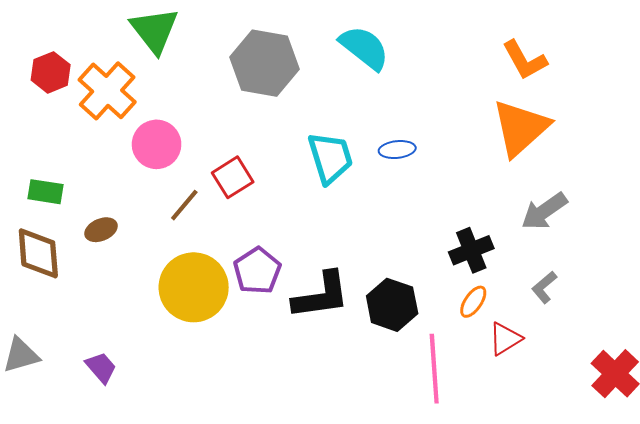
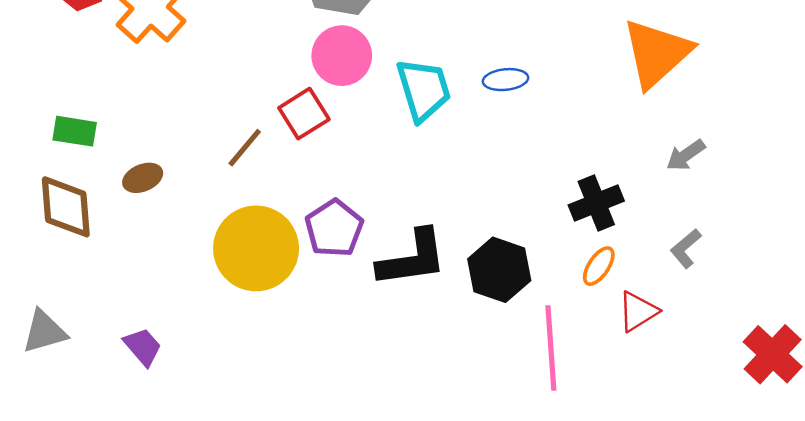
pink circle: (157, 144) -> (342, 56), moved
gray arrow: (544, 211) -> (686, 155), size x0.7

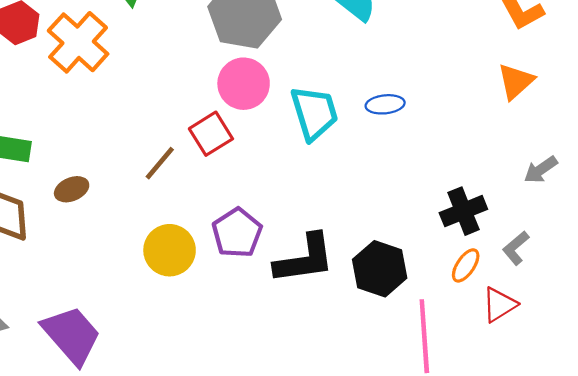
orange triangle: (657, 53) -> (516, 81), size x0.6
yellow circle: (256, 248) -> (170, 250), size x0.7
gray L-shape: (686, 248) -> (516, 248), moved
purple trapezoid: (143, 347) -> (72, 335), size x1.8

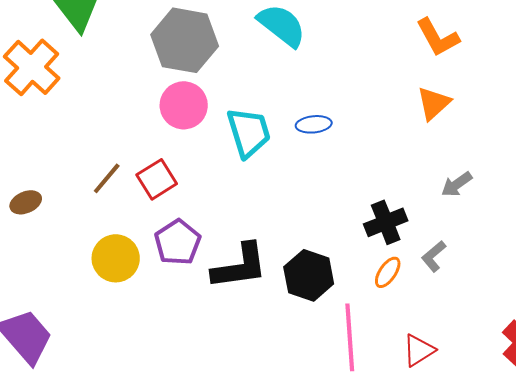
red square: (211, 134) -> (157, 179), moved
red triangle: (499, 305) -> (419, 350), moved

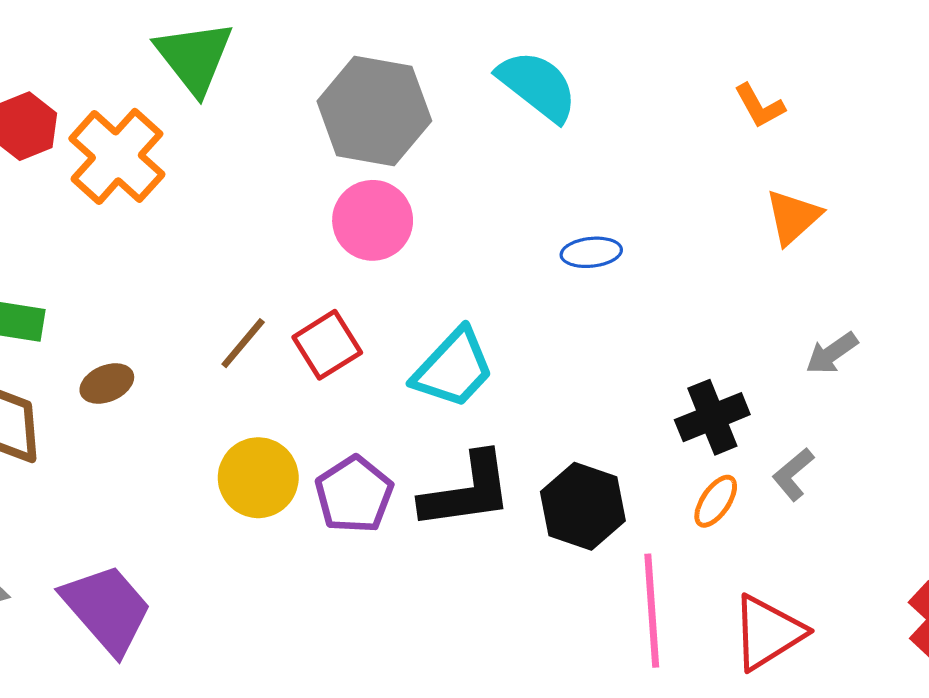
orange L-shape: (438, 37) -> (759, 106), moved, size x0.7
cyan trapezoid: (249, 132) -> (453, 368), moved, turned 60
purple pentagon: (178, 242) -> (354, 495), moved
red triangle: (419, 350) -> (768, 632), size x1.4

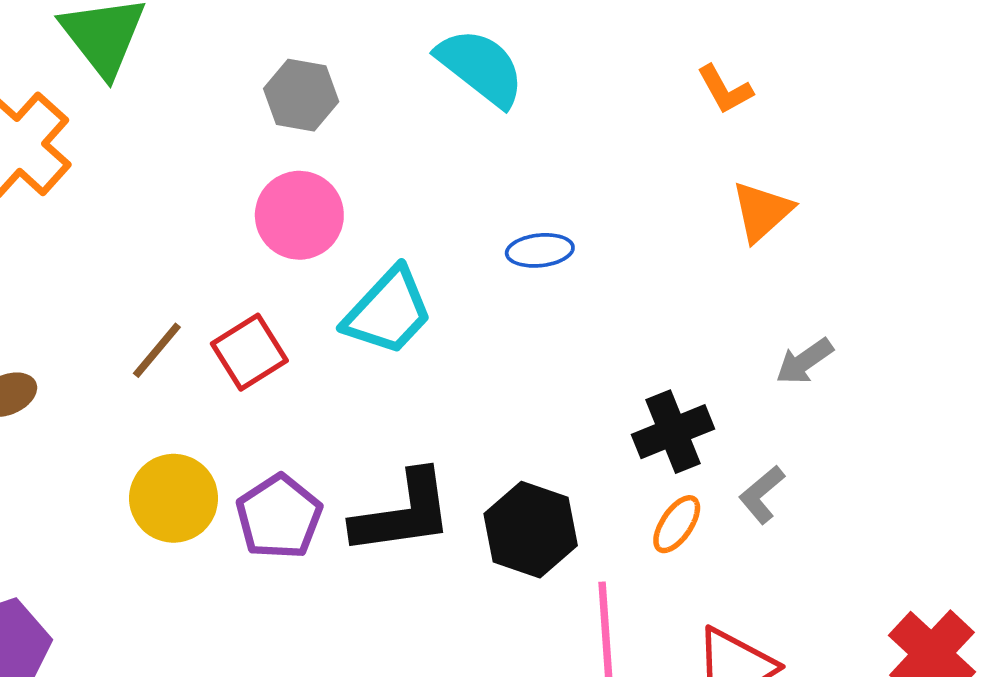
gray hexagon: (374, 111) -> (301, 95), size x0.6
cyan trapezoid: (453, 368) -> (388, 311), moved

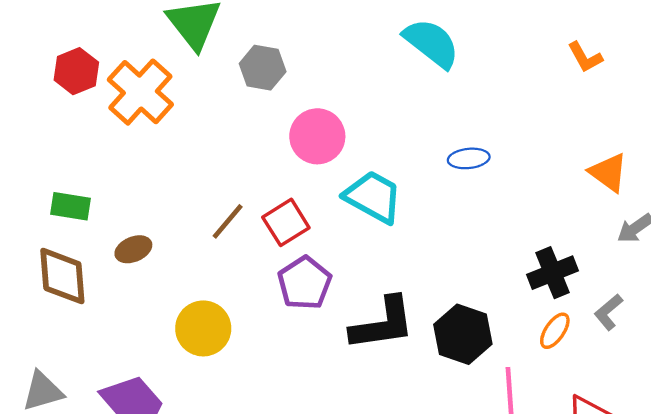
gray hexagon: (301, 95) -> (263, 68), moved
orange triangle: (762, 212) -> (608, 172), moved, turned -42
cyan trapezoid: (388, 311) -> (373, 197), turned -104
yellow circle: (174, 498) -> (203, 328), moved
purple pentagon: (279, 517) -> (305, 283), moved

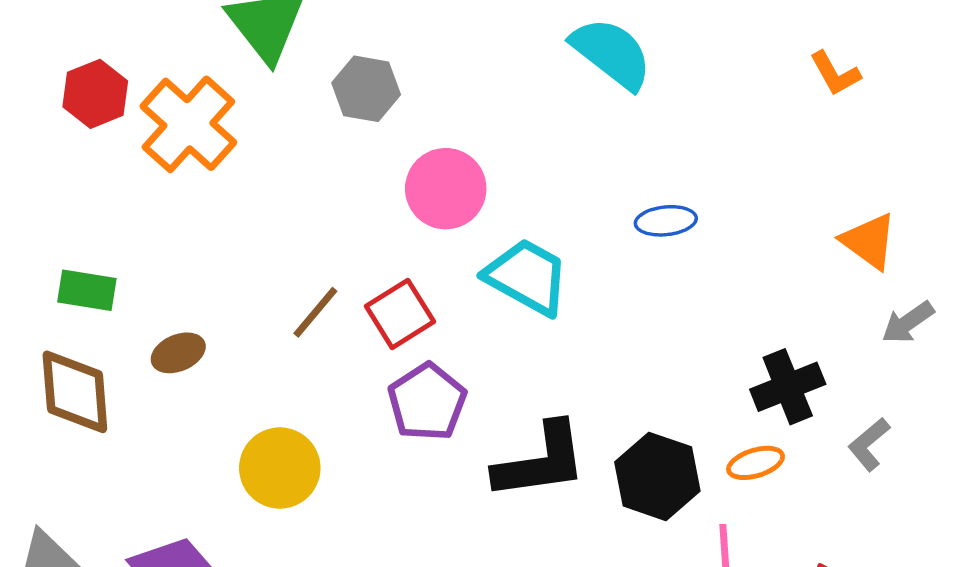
orange ellipse: (555, 331) -> (756, 463), moved, turned 39

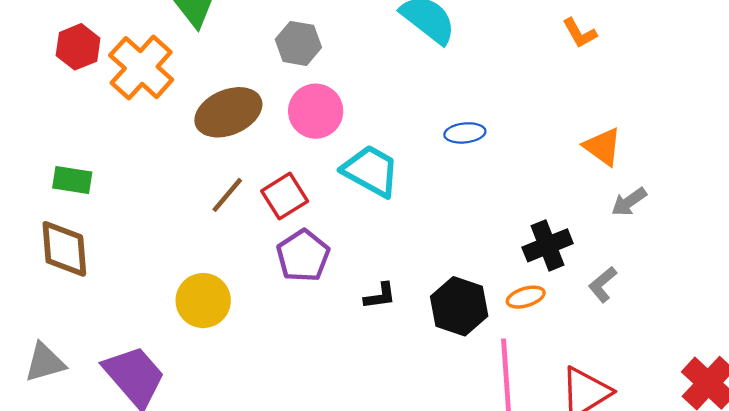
gray hexagon: (366, 89) -> (298, 43), moved
brown ellipse: (178, 353) -> (228, 112), moved, size x1.8
black L-shape: (541, 461) -> (380, 296), size x0.5

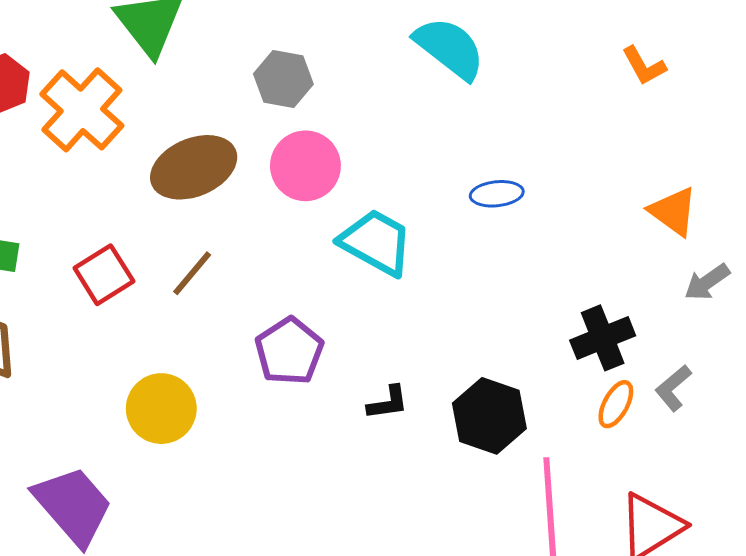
red square: (285, 196) -> (104, 275), moved
orange ellipse: (526, 297) -> (616, 404), moved, turned -45

